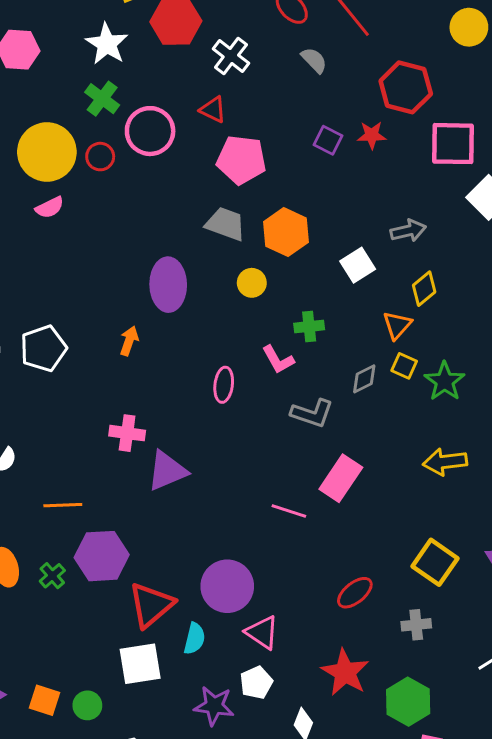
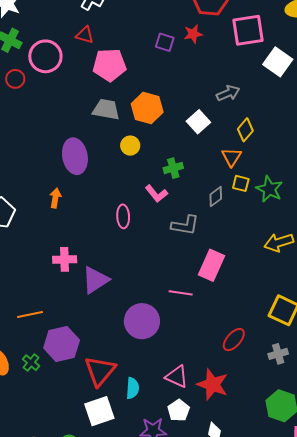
purple circle: (227, 586) -> (142, 321), moved
red star: (345, 672) -> (213, 384), moved

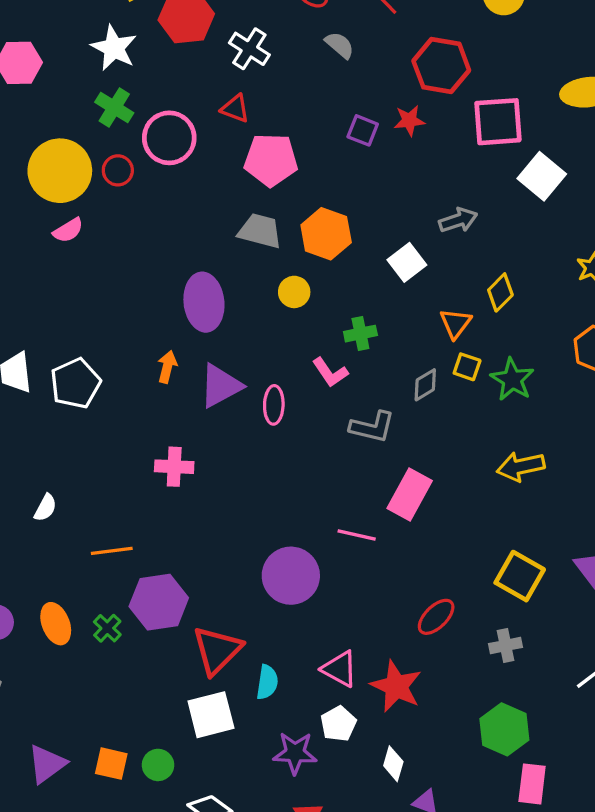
yellow diamond: (245, 130) -> (500, 292), moved
purple triangle: (95, 280) -> (221, 386), moved

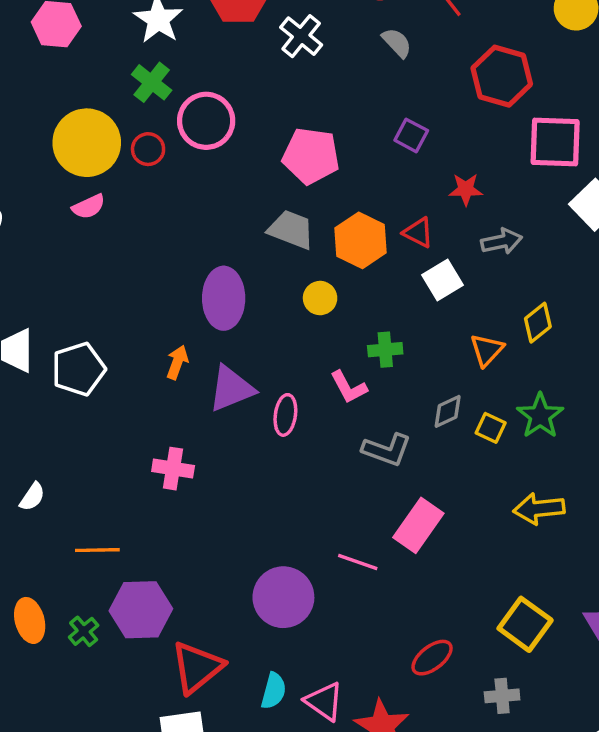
red triangle: (235, 109) -> (418, 233), moved
red star: (409, 120) -> (466, 189), moved
yellow square: (467, 367) -> (491, 428), moved
cyan semicircle: (267, 682) -> (274, 691), moved

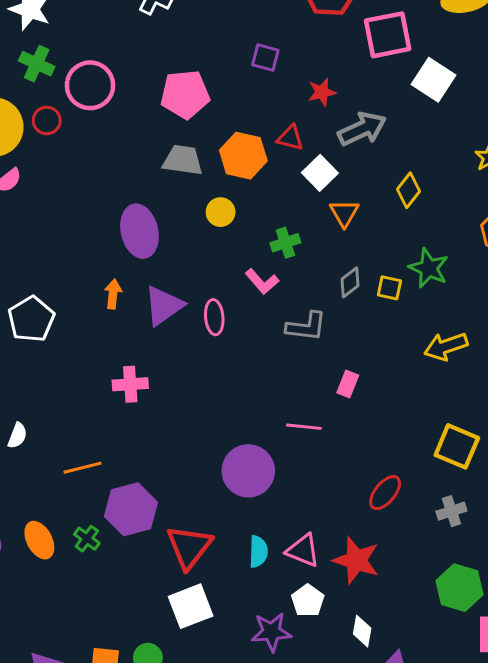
gray arrow: (502, 241) -> (362, 129), size x1.4
orange triangle: (487, 350) -> (344, 213), moved
pink rectangle: (418, 525) -> (348, 384), size x0.6

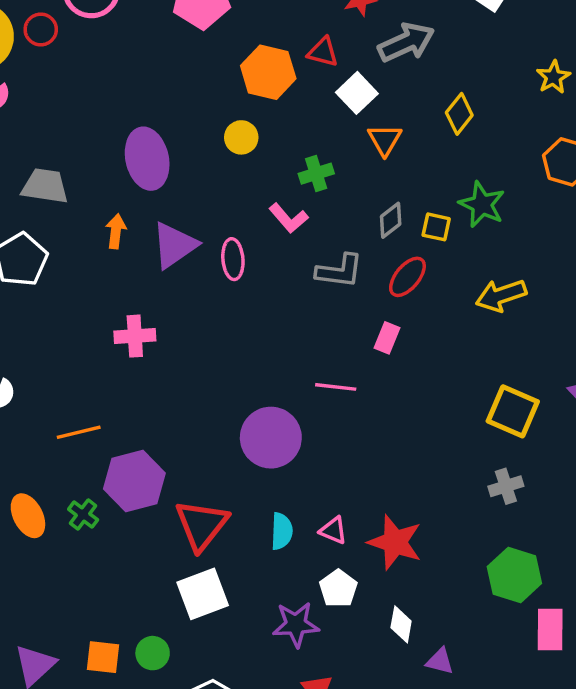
gray trapezoid: (183, 160) -> (45, 186), moved
red ellipse: (385, 493) -> (407, 277), moved
pink triangle: (303, 550) -> (333, 530), size x0.7

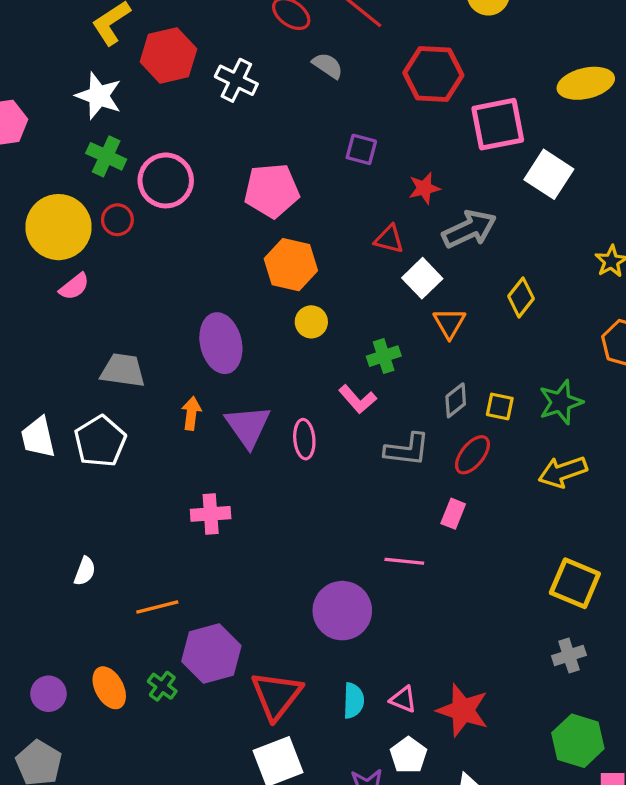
orange hexagon: (268, 72) -> (291, 265), moved
green star: (482, 204) -> (561, 402), moved, turned 30
purple triangle: (174, 245) -> (248, 426), turned -30

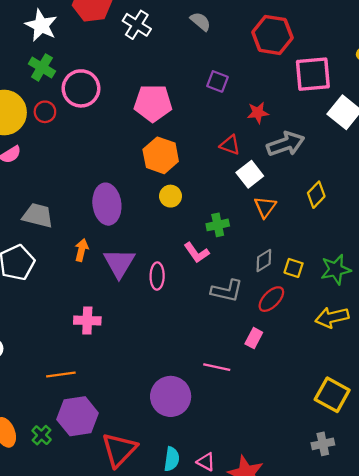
orange line: (157, 607) -> (61, 374), moved

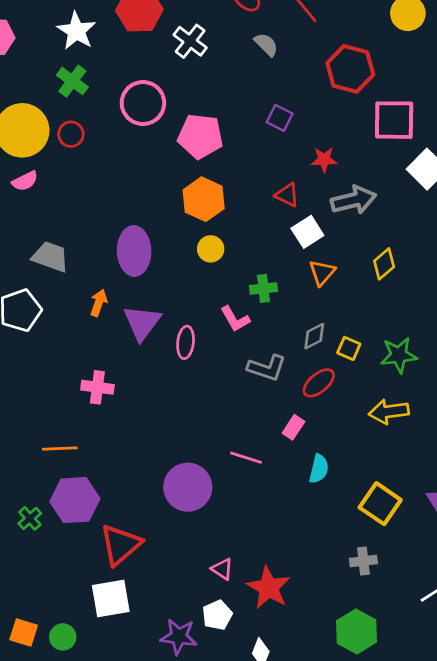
pink circle: (81, 88) -> (143, 103), moved
cyan semicircle: (172, 459) -> (319, 469), moved

